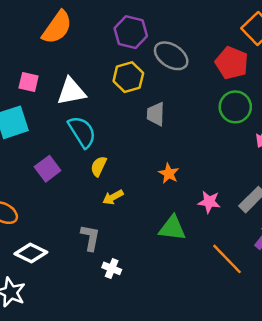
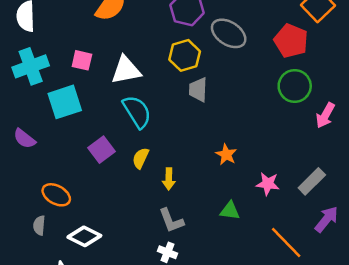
gray trapezoid: (156, 114) -> (198, 90), moved
yellow semicircle: (99, 166) -> (141, 158), moved
yellow arrow: (113, 197) -> (169, 179), turned -60
green triangle: (172, 228) -> (230, 211), size x0.7
gray L-shape: (90, 238) -> (171, 220), moved, turned 148

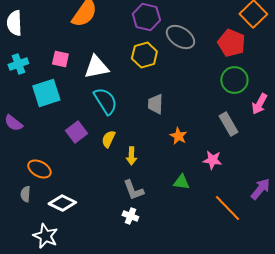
cyan cross: (31, 66) -> (18, 64), size x0.7
gray trapezoid: (198, 90) -> (155, 104), moved
gray rectangle: (312, 181) -> (228, 124), moved, turned -75

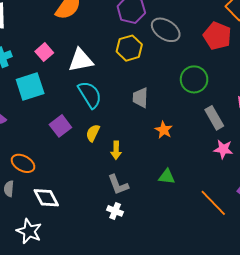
pink square: (60, 59) -> (44, 52), turned 36
green circle: (234, 80) -> (194, 79), moved
pink star: (212, 160) -> (223, 149), moved
white diamond: (62, 203) -> (46, 198), turned 36

